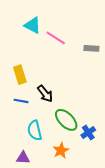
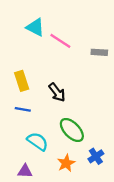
black arrow: (45, 94) -> (57, 92), moved
cyan semicircle: (35, 130) -> (38, 141), turned 138
blue cross: (88, 133) -> (96, 156), moved

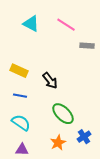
pink line: (60, 41) -> (66, 25), moved
yellow rectangle: (22, 81) -> (19, 71), turned -48
cyan semicircle: (38, 141) -> (21, 123), moved

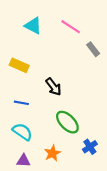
gray rectangle: (87, 46) -> (93, 49), turned 48
yellow rectangle: (19, 71) -> (19, 65), moved
orange star: (58, 143) -> (52, 153), moved

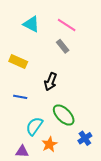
gray rectangle: (93, 49) -> (63, 46), moved
black arrow: (54, 87) -> (50, 82), turned 60
cyan semicircle: (22, 132) -> (34, 126), moved, turned -90

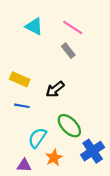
yellow rectangle: (18, 61) -> (20, 79), moved
black arrow: (50, 82) -> (55, 89), turned 30
blue cross: (85, 138) -> (93, 151), size x1.5

